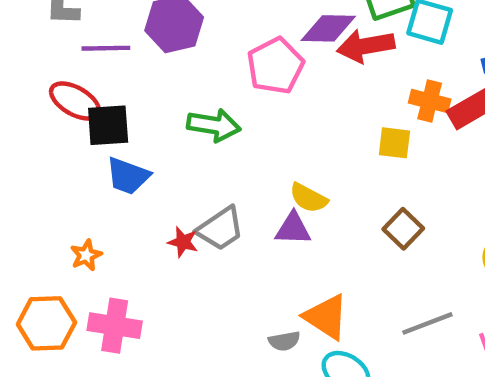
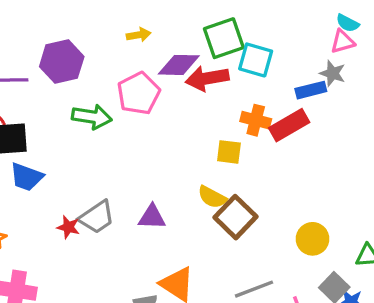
green arrow: (214, 125) -> (92, 117), moved
yellow semicircle: (308, 198) -> (212, 197), moved
brown square: (403, 229) -> (236, 217), size x1.4

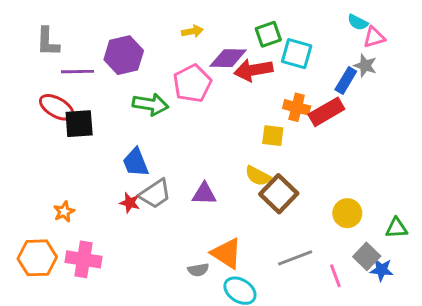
cyan semicircle: (348, 23) -> (358, 22), moved
green square: (224, 38) -> (268, 34), size x0.7
blue rectangle: (311, 90) -> (346, 80), turned -45
blue trapezoid: (27, 177) -> (136, 162), moved, turned 48

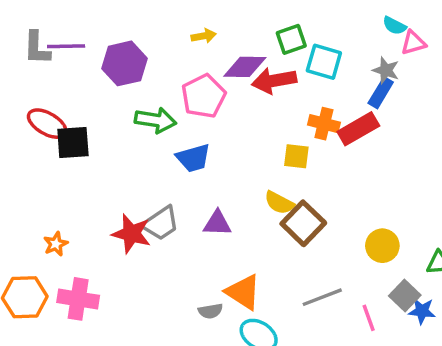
gray star: (365, 66) -> (386, 70), moved
purple line: (78, 72) -> (66, 46), moved
blue trapezoid: (136, 162) -> (193, 158), moved, turned -84
red star: (130, 203) -> (131, 234), size x1.6

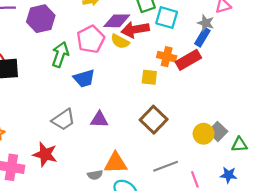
green arrow: (155, 120) -> (60, 54), turned -80
yellow semicircle: (279, 203) -> (120, 41), moved
red star: (131, 234) -> (45, 154), moved
orange triangle: (243, 292) -> (116, 163), turned -35
gray square: (405, 296) -> (218, 132), moved

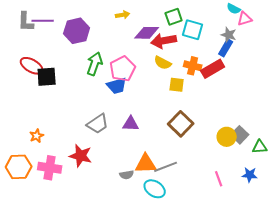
pink pentagon: (91, 39) -> (123, 69), moved
yellow semicircle: (120, 41) -> (163, 63), moved
gray line: (166, 166) -> (166, 167), moved

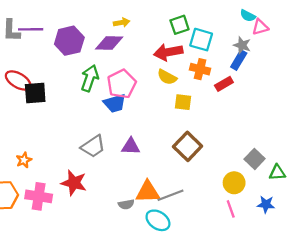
purple diamond: (147, 33) -> (109, 43), moved
orange cross: (193, 66) -> (200, 69), moved
red rectangle: (213, 69) -> (224, 84), size x0.7
yellow circle: (227, 137) -> (234, 183), moved

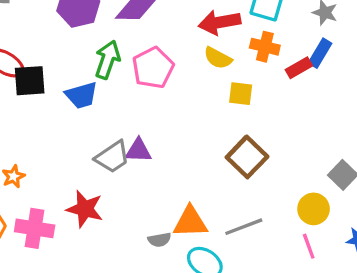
blue rectangle: (239, 60) -> (320, 53), moved
blue trapezoid: (115, 103) -> (82, 95), moved
purple triangle: (131, 146) -> (138, 150), moved
gray line: (170, 195) -> (244, 227), moved

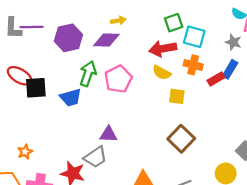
gray trapezoid: (112, 157) -> (96, 157), moved

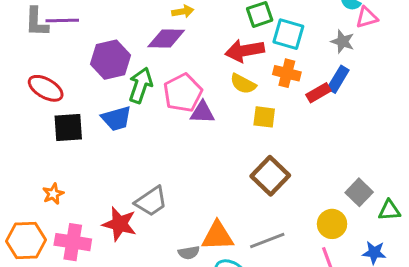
purple hexagon: (68, 38) -> (110, 60), moved
black square: (36, 88) -> (68, 127), moved
purple triangle: (109, 134) -> (202, 112), moved

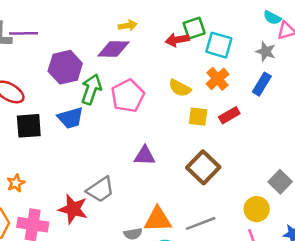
red arrow: (245, 51) -> (177, 40), moved, size x0.7
orange cross: (287, 73) -> (218, 79), turned 35
red rectangle: (318, 93) -> (229, 115), moved
purple triangle: (202, 112) -> (145, 156), moved

